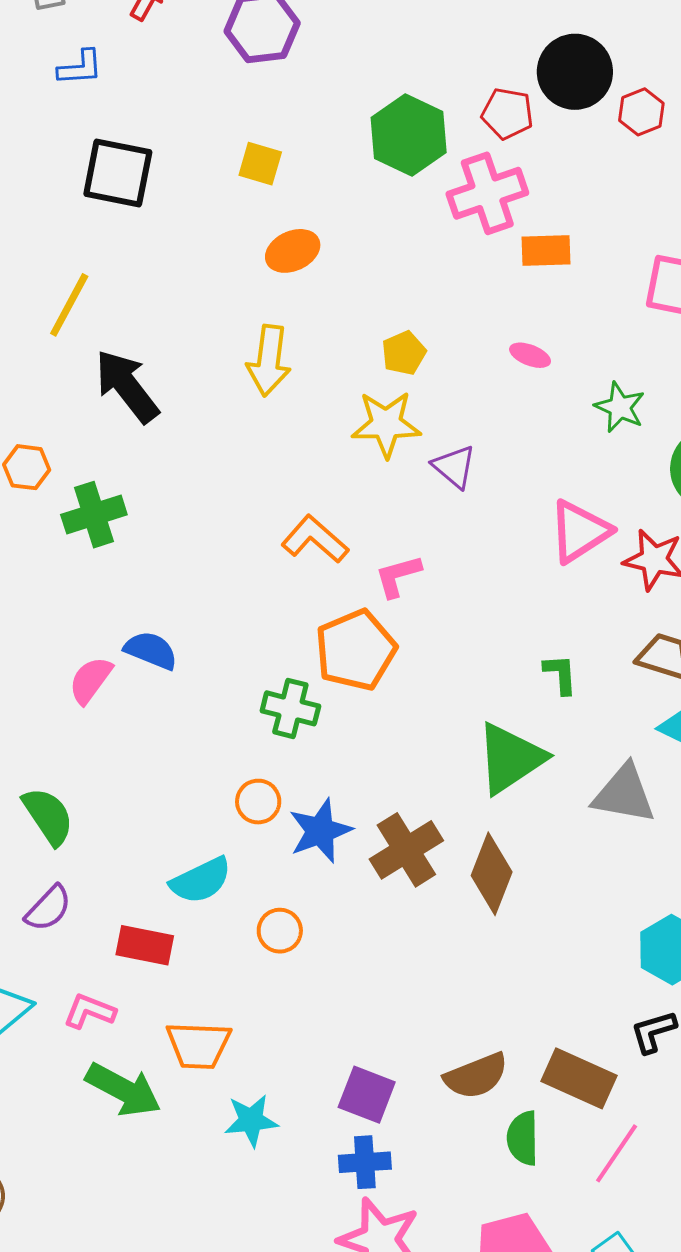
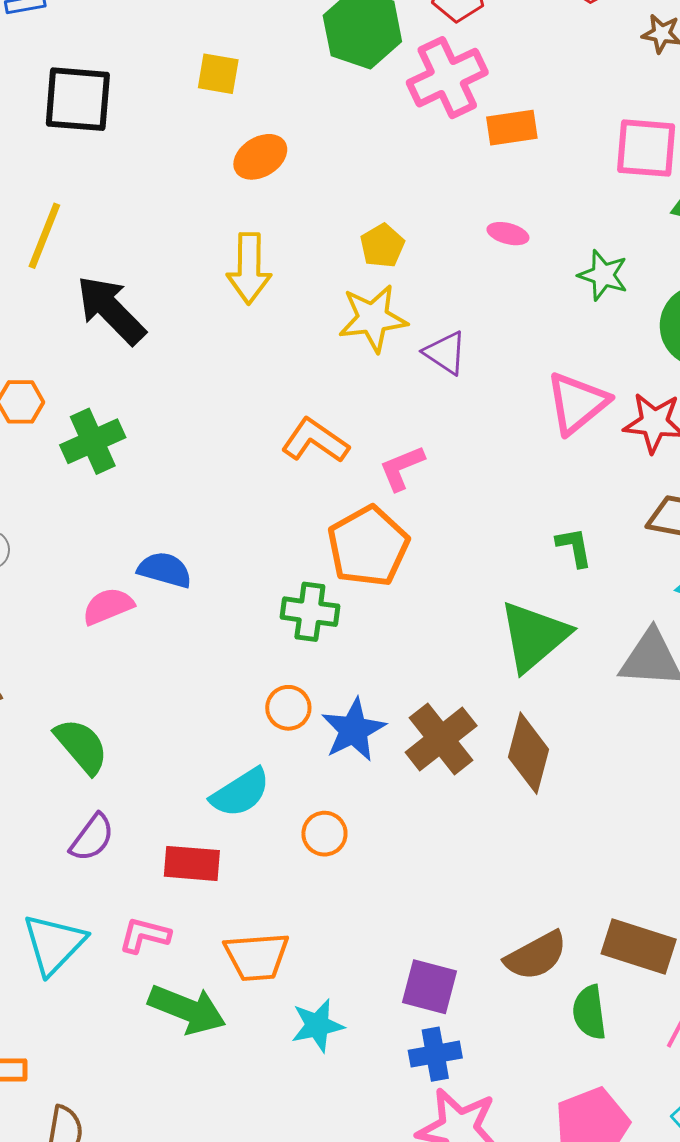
pink semicircle: (90, 680) -> (108, 606), turned 38

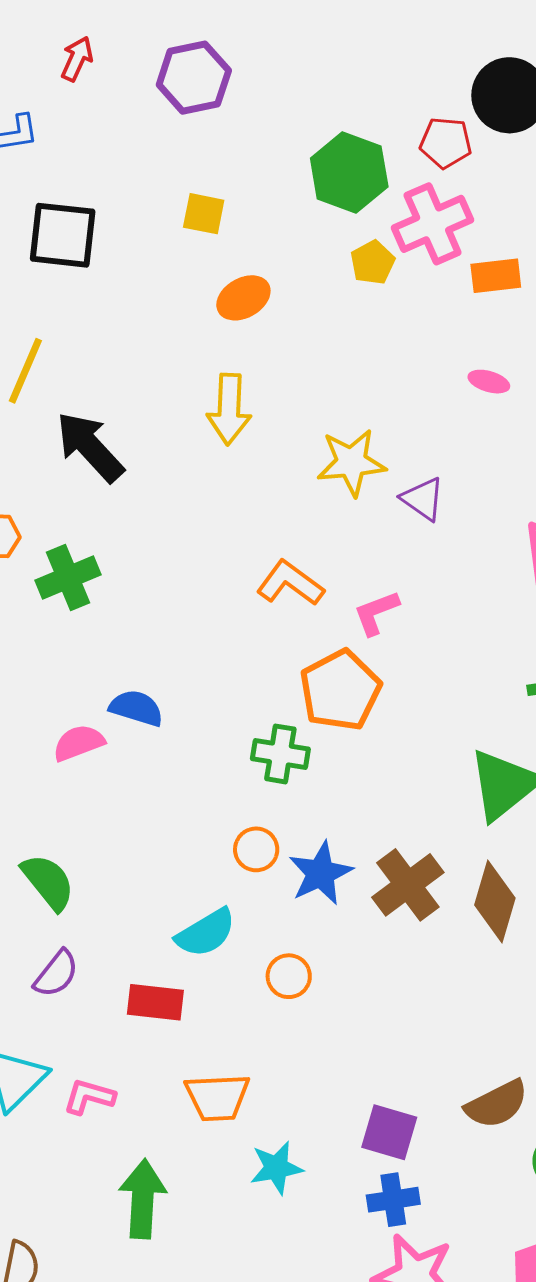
yellow pentagon: (382, 246) -> (372, 262), moved
pink L-shape: (145, 935) -> (89, 1097), moved
green arrow: (187, 1009) -> (143, 1199), moved, turned -110

